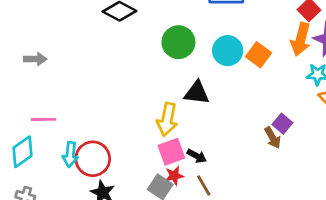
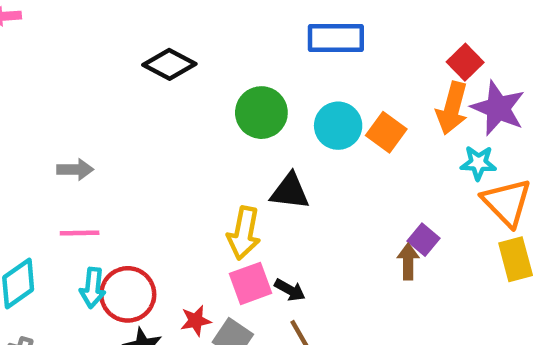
gray arrow: (35, 59) -> (75, 169), moved
pink line: (44, 119) -> (80, 233), moved
brown arrow: (273, 138) -> (408, 262), turned -150
red star: (174, 176) -> (196, 321), moved

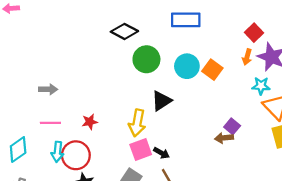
black diamond: (169, 64) -> (124, 31), moved
orange arrow: (452, 108) -> (247, 57), size x0.6
black triangle: (290, 191) -> (161, 101), turned -40
brown arrow: (408, 262) -> (224, 138), turned -96
red star: (196, 321) -> (90, 122), moved

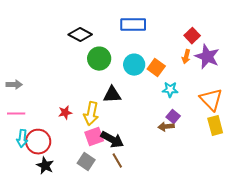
cyan star: (261, 86) -> (170, 90), moved
black triangle: (161, 101) -> (112, 95), turned 30
red star: (90, 122) -> (65, 113), moved
black arrow: (161, 153) -> (112, 140), size x1.6

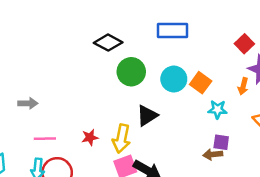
orange arrow: (186, 57) -> (243, 86), moved
black triangle: (112, 95) -> (147, 116), turned -30
pink line: (16, 114) -> (45, 139), moved
purple square: (173, 117) -> (221, 142), turned -32

